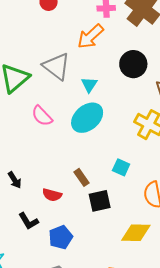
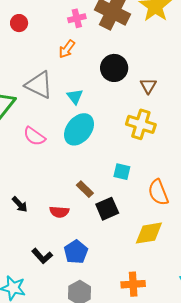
orange arrow: (90, 36) -> (67, 49), size x0.7
black L-shape: (28, 221) -> (42, 256), moved

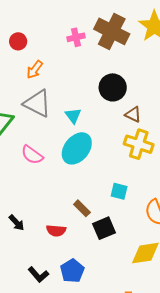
orange arrow: (67, 49) -> (35, 70), moved
brown triangle: (148, 86) -> (133, 114), moved, turned -36

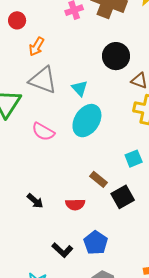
cyan square: (119, 191) -> (134, 159), turned -30

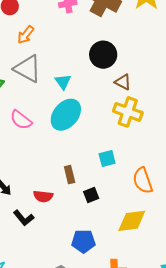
brown rectangle: (99, 179) -> (70, 175), turned 30
black square: (123, 197) -> (91, 195), size x0.7
blue pentagon: (96, 243) -> (83, 241), moved, turned 30
black L-shape: (62, 250) -> (24, 218), moved

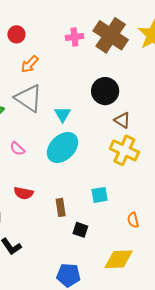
pink semicircle: (21, 120) -> (17, 149), size x0.7
orange semicircle: (143, 181) -> (133, 220), size x0.6
black square: (91, 195) -> (80, 230), turned 35
red semicircle: (43, 196) -> (24, 193), moved

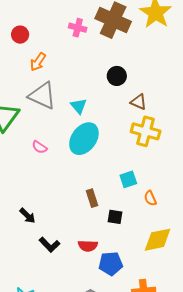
pink cross: (74, 37) -> (78, 28), turned 30
black circle: (105, 91) -> (117, 76), size x0.7
red semicircle: (24, 193) -> (88, 246), moved
orange semicircle: (133, 220) -> (150, 198), moved

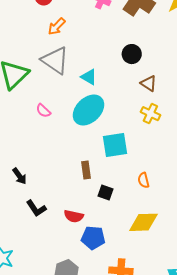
cyan triangle: (79, 106) -> (89, 77), turned -30
yellow cross: (146, 131) -> (150, 114), size x0.7
cyan square: (128, 179) -> (115, 145), moved, size x1.5

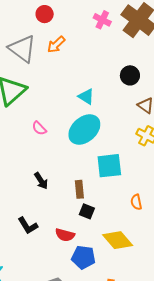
gray triangle: (55, 60) -> (22, 49), moved
black arrow: (19, 176) -> (41, 181), moved
black square: (106, 192) -> (87, 211), moved
yellow diamond: (143, 222) -> (118, 240), moved, turned 48

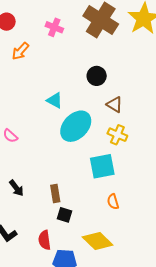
pink cross: (102, 20) -> (54, 27), moved
cyan ellipse: (84, 130) -> (76, 126), moved
cyan square: (109, 166) -> (102, 166), moved
red semicircle: (65, 235) -> (45, 240), turned 72

